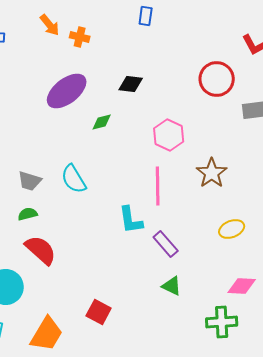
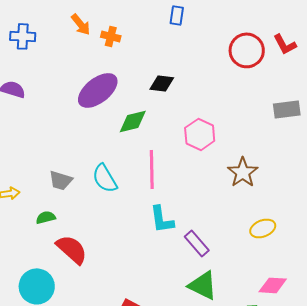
red circle: (217, 79) -> (247, 50), moved
green diamond: (102, 122) -> (133, 121), size x1.4
pink line: (158, 186) -> (152, 169), moved
green semicircle: (28, 214) -> (46, 217), moved
green triangle: (172, 286) -> (203, 285), size x1.5

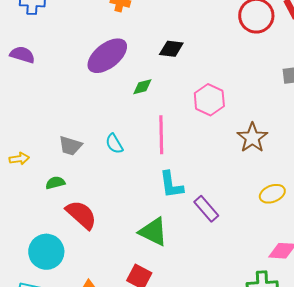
green diamond: (133, 121) -> (142, 87), size x0.7
cyan semicircle: (105, 178) -> (114, 144), size x0.7
green triangle: (203, 285) -> (153, 232), moved

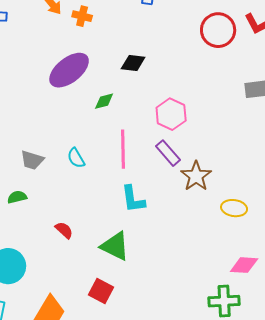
brown star: (252, 138) -> (196, 176), moved
yellow ellipse: (272, 194) -> (234, 208), turned 30
purple rectangle: (206, 209) -> (168, 153), moved
red semicircle: (81, 215) -> (64, 230), moved, size x0.6

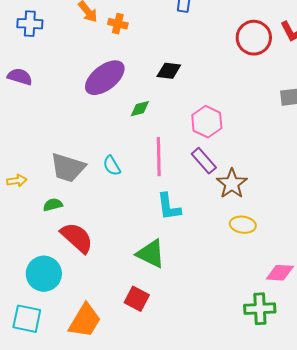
gray trapezoid: (32, 160) -> (68, 168), size x1.5
yellow ellipse: (234, 208) -> (243, 225), moved
red semicircle: (64, 230) -> (77, 238), moved, size x1.8

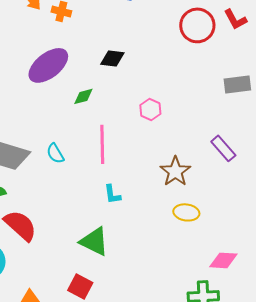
pink hexagon: (207, 122) -> (150, 109), size x0.7
purple rectangle: (204, 161) -> (223, 148), moved
cyan L-shape: (169, 207) -> (112, 194), size x0.7

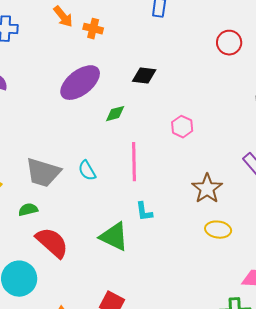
red circle: (197, 25) -> (229, 43), size x0.7
green triangle: (94, 241) -> (114, 237), moved

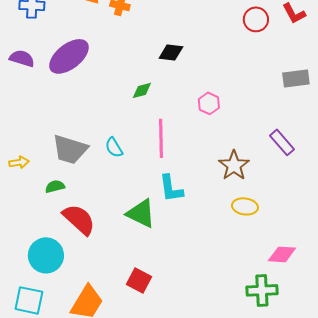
purple ellipse: (80, 83) -> (69, 56), moved
cyan L-shape: (144, 212) -> (171, 188), size x1.4

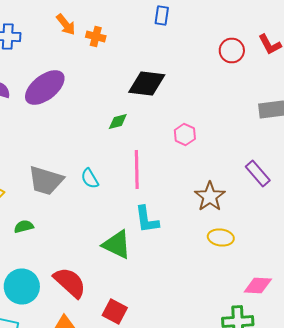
black diamond: (171, 52) -> (147, 84), size x1.5
green semicircle: (55, 186) -> (24, 226), moved
red semicircle: (79, 219) -> (70, 282), moved

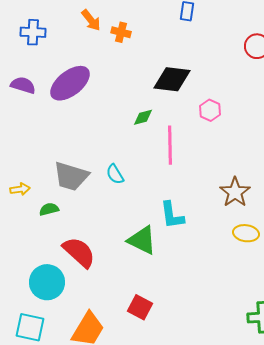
pink hexagon: (185, 134) -> (210, 110), moved
pink line: (137, 170) -> (170, 145), moved
green semicircle: (24, 226) -> (49, 209), moved
red semicircle: (70, 282) -> (79, 252), moved

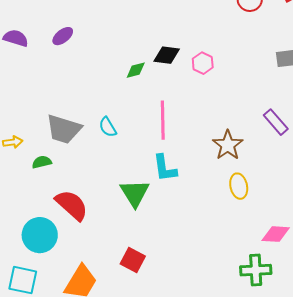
black diamond: (172, 79) -> (167, 55), moved, size x0.7
purple ellipse: (70, 83) -> (63, 36), size x0.5
pink line: (170, 145) -> (163, 120), moved
yellow ellipse: (246, 233) -> (239, 186), turned 70
green triangle: (142, 240) -> (135, 193), turned 32

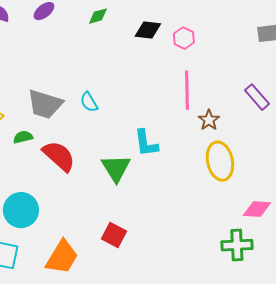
green diamond: (136, 70) -> (98, 16), moved
pink line: (163, 120) -> (187, 90), moved
brown star: (228, 145) -> (209, 120), size x0.7
yellow ellipse: (239, 186) -> (220, 161), size x1.5
red semicircle: (72, 205) -> (59, 156), moved

